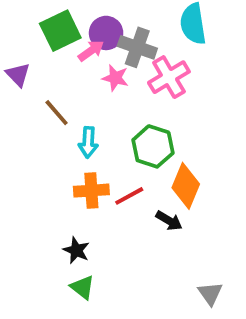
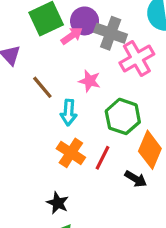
pink star: (115, 78) -> (90, 81), moved
orange cross: (91, 191) -> (71, 153), turned 36
red line: (129, 196) -> (103, 158), turned -35

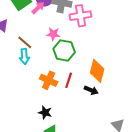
pink cross: (137, 58) -> (80, 16), turned 30
cyan arrow: (69, 112) -> (24, 56), moved
green hexagon: (123, 116) -> (64, 51), moved

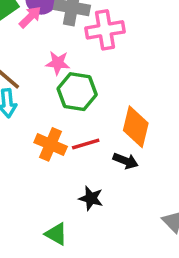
red line: (69, 80) -> (86, 144), turned 56
black star: (45, 113) -> (91, 198), moved

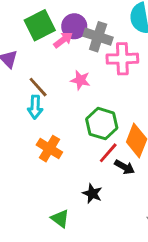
green hexagon: (77, 92) -> (102, 124), moved
orange cross: (51, 144) -> (49, 149), moved
red line: (86, 144) -> (108, 153), moved, turned -40

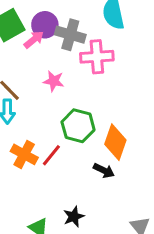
red line: (108, 153) -> (51, 155), moved
black star: (92, 194) -> (74, 217), moved, turned 30

